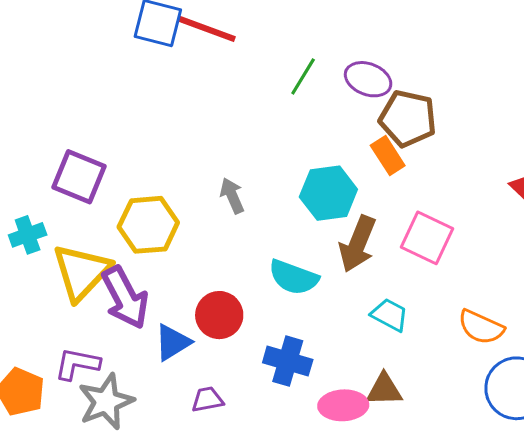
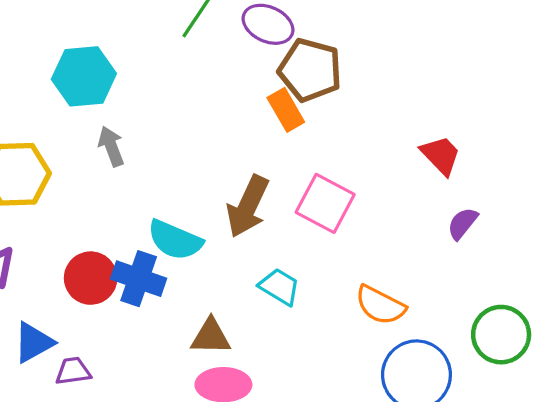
cyan hexagon: (328, 193) -> (84, 76), moved
blue triangle: (173, 342) -> (34, 342), moved
blue cross: (288, 361) -> (139, 279), moved
brown triangle: (384, 390) -> (211, 336), moved

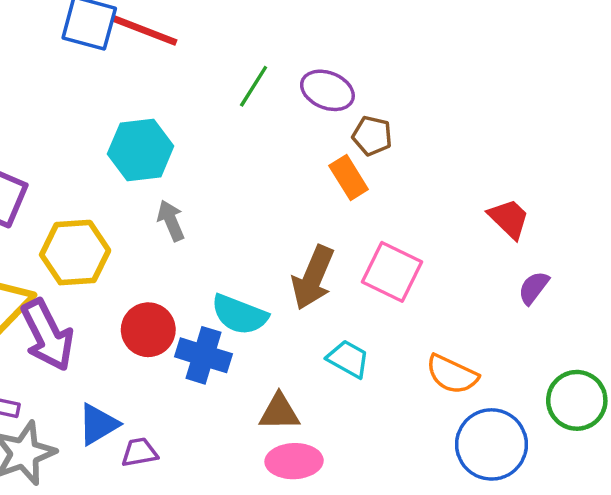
brown pentagon: (310, 70) -> (372, 136), size x0.6
red circle: (91, 278) -> (148, 330), moved

